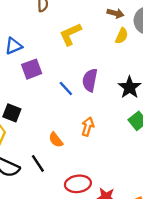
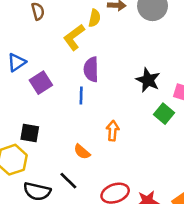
yellow semicircle: (122, 36) -> (94, 18), moved
purple semicircle: (90, 80) -> (91, 69), moved
blue line: (66, 89) -> (81, 96), turned 56

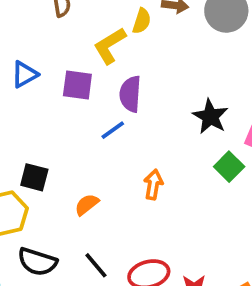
purple square: (41, 83) -> (77, 85), moved, turned 35
blue line: (81, 96) -> (113, 130), turned 48
orange semicircle: (82, 152) -> (87, 205), moved, turned 96
black line: (68, 181) -> (96, 265), moved

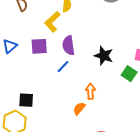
black star: (210, 117) -> (104, 56), moved
orange semicircle: (87, 205) -> (79, 108), moved

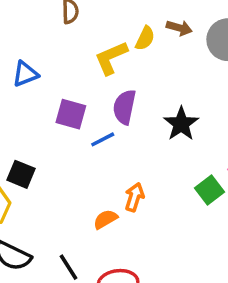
purple square: (39, 46) -> (71, 114), moved
black star: (104, 56) -> (181, 124), moved

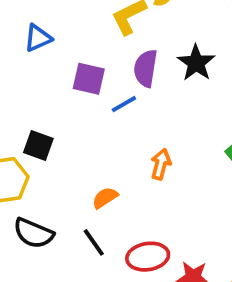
black star: (181, 124) -> (196, 63), moved
orange semicircle: (105, 219) -> (105, 198), moved

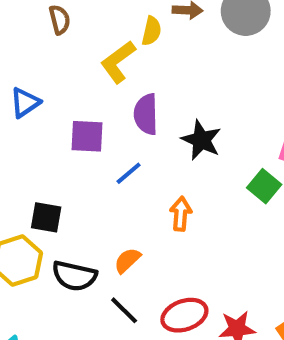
black star: (196, 63) -> (201, 140), moved
blue line: (124, 104) -> (129, 173), moved
black semicircle: (33, 233) -> (74, 276), moved

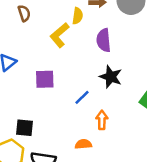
purple semicircle: (146, 114) -> (104, 40), moved
blue line: (129, 173) -> (82, 97), moved
orange semicircle: (127, 260) -> (83, 144), moved, turned 42

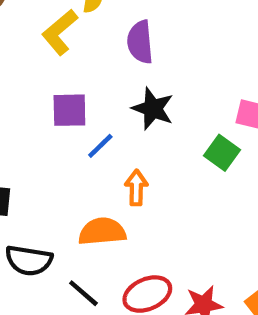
purple square: (45, 79) -> (69, 110), moved
orange semicircle: (83, 144) -> (102, 231), size x1.5

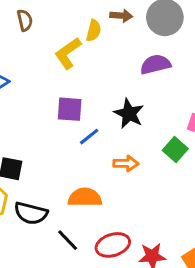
purple semicircle: (140, 42) -> (155, 64), moved, turned 76
orange arrow: (136, 188) -> (126, 163), moved, turned 85

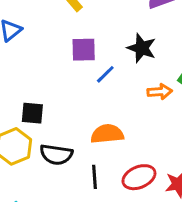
orange arrow: (126, 163) -> (160, 92), moved
black line: (68, 240) -> (94, 177), turned 45

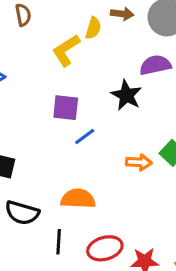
black star: (142, 48) -> (126, 95), moved

